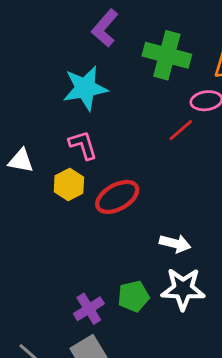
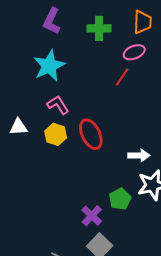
green cross: (167, 55) -> (99, 28), size x0.7
red ellipse: (117, 197) -> (91, 134), turned -72

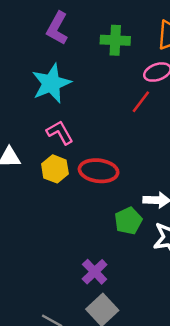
red ellipse: (91, 134) -> (99, 171), turned -60
green pentagon: (120, 199) -> (128, 221), moved

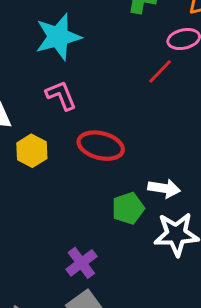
yellow hexagon: (55, 169) -> (32, 151), moved

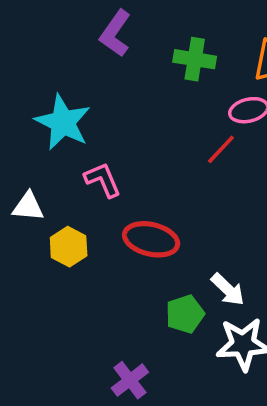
cyan star: (58, 37) -> (63, 122), moved, turned -30
white arrow: (164, 188) -> (228, 289), turned 36

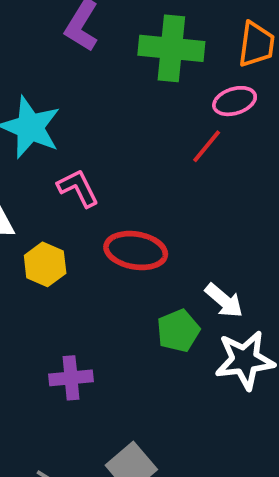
green cross: (195, 59) -> (171, 48), size x1.4
purple cross: (130, 380) -> (71, 378), moved, turned 36

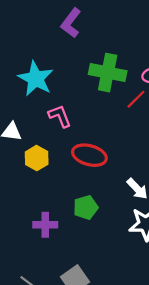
green cross: (171, 48) -> (108, 73), moved
green pentagon: (178, 331) -> (86, 207), moved

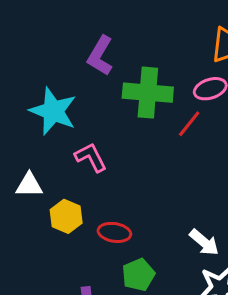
purple L-shape: (71, 23) -> (100, 56), moved
red ellipse: (89, 155) -> (114, 232), moved, size x0.7

